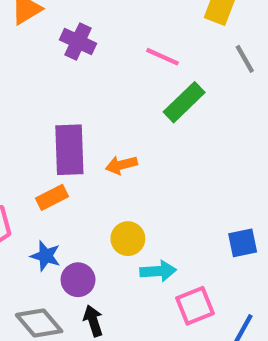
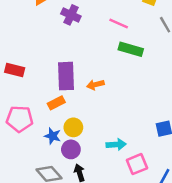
green rectangle: (184, 102) -> (131, 49), turned 60
yellow circle: (128, 239) -> (73, 127), moved

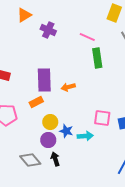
green rectangle: (131, 49) -> (97, 58), turned 66
blue star: (53, 136) -> (66, 131), moved
pink square: (137, 164) -> (102, 118), moved, turned 30

